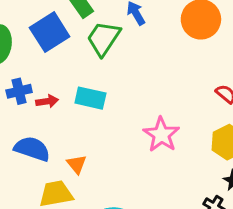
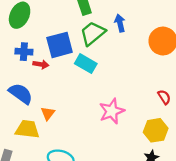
blue square: (50, 32) -> (60, 45), moved
cyan rectangle: (90, 98) -> (86, 64), moved

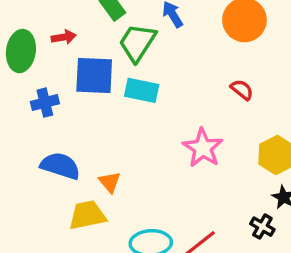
blue square: (60, 45) -> (94, 75), turned 36
red arrow: (41, 64) -> (64, 37), moved
red semicircle: (164, 97) -> (242, 90), moved

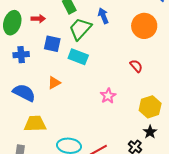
blue square: (94, 75) -> (52, 44), size x0.7
pink star: (203, 148) -> (108, 96), size x0.7
orange triangle: (110, 182) -> (54, 83), moved, turned 32

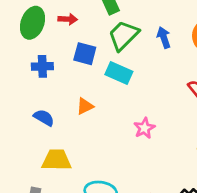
blue arrow: (103, 16) -> (164, 37), moved
blue semicircle: (24, 93) -> (44, 118), size x0.7
pink star: (108, 96) -> (144, 128), moved

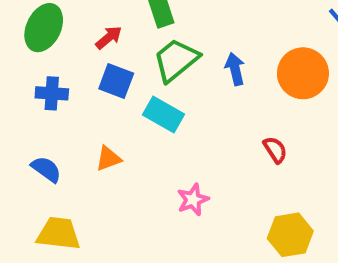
red arrow: (68, 19) -> (109, 38), moved, turned -48

